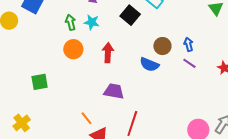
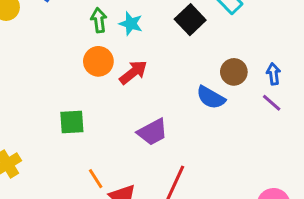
red arrow: (108, 53) -> (133, 72), moved, turned 42
green square: (40, 82) -> (72, 122), moved
purple trapezoid: (114, 91) -> (152, 132), turned 135
orange line: (87, 118) -> (96, 179), moved

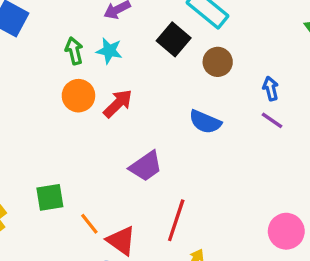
brown circle: (234, 72) -> (218, 62), moved
green square: (72, 122) -> (50, 197), moved

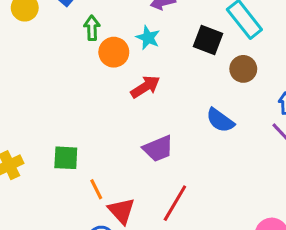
black square: (174, 39) -> (208, 40), turned -32
green arrow: (74, 51) -> (92, 28), moved
orange circle: (78, 96) -> (114, 52), moved

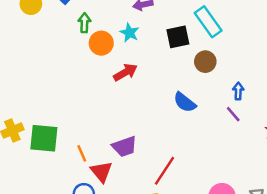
black square: (208, 40) -> (178, 37), turned -35
purple trapezoid: (158, 149) -> (124, 147), moved
green square: (66, 158) -> (44, 138), moved, size x1.4
red line: (175, 203) -> (165, 171), moved

